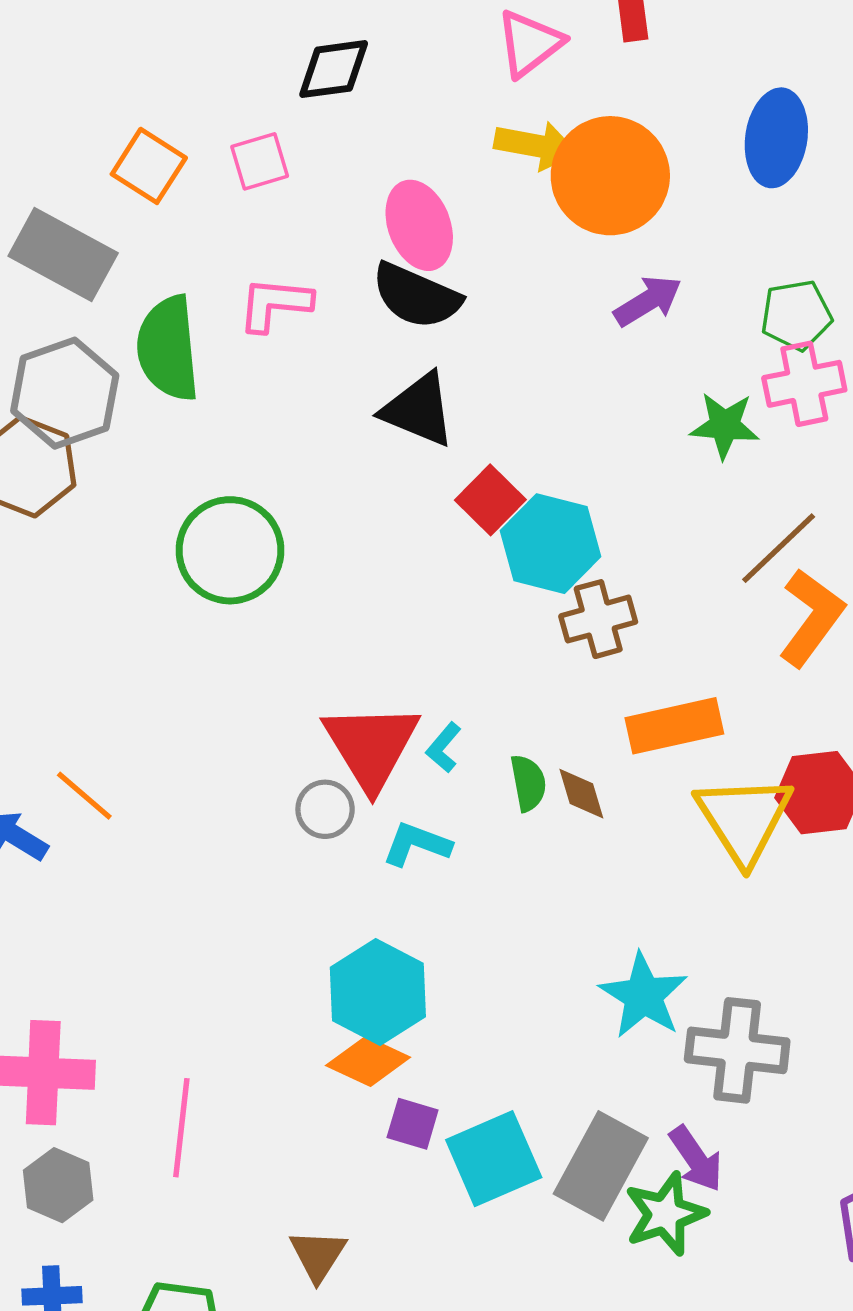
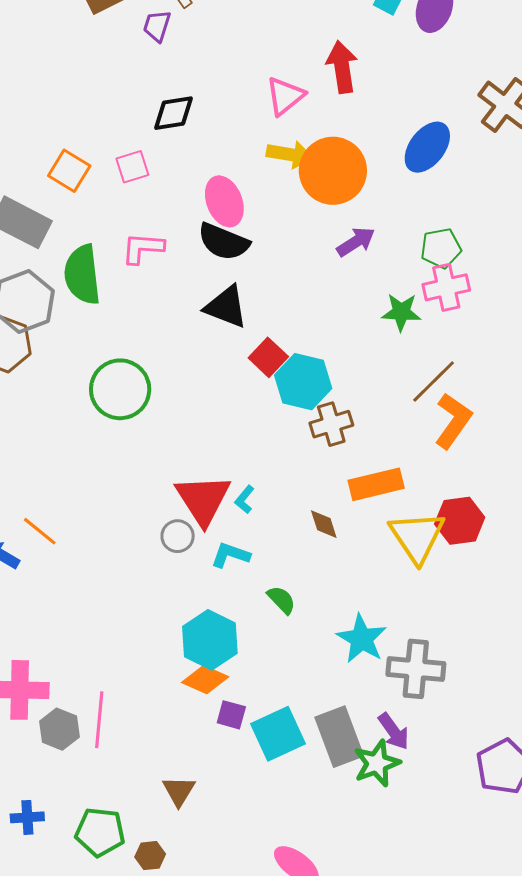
blue ellipse: (776, 138) -> (427, 147), turned 30
green semicircle: (528, 783) -> (281, 600), moved, turned -32
gray rectangle: (601, 1166) -> (339, 737), turned -48
gray hexagon: (58, 1185) -> (59, 729), moved

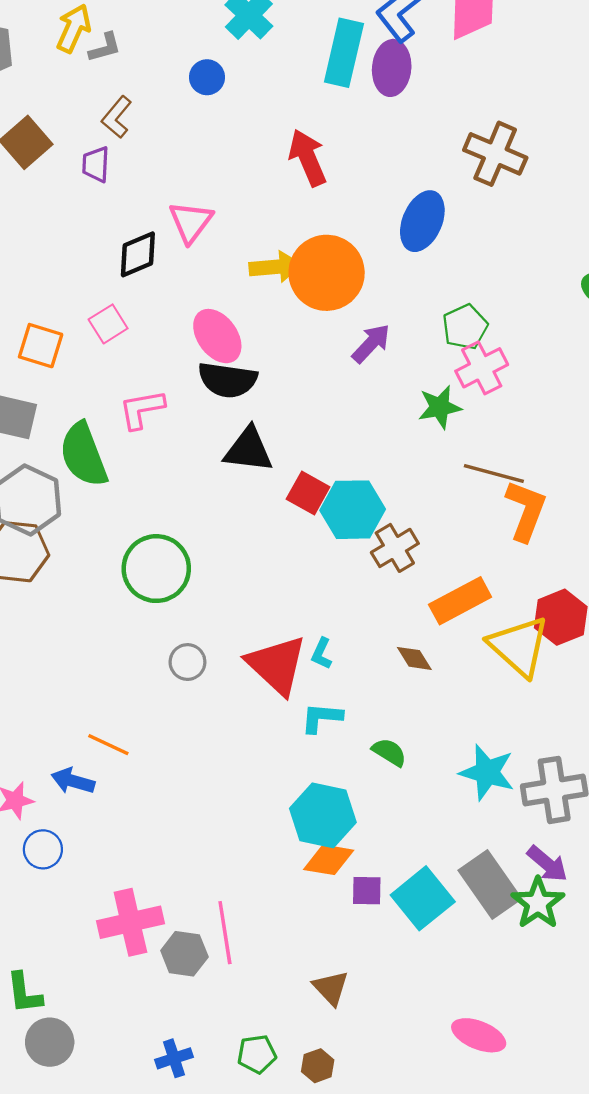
pink triangle: (285, 96) -> (191, 222), moved
brown line: (434, 381) -> (494, 473), turned 74
gray circle: (178, 536) -> (187, 662), moved
green pentagon: (100, 832) -> (257, 1054), size x0.7

